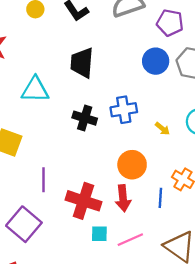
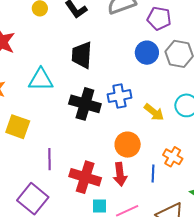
black cross: (85, 118) -> (85, 104), size x1.4
yellow arrow: (162, 129) -> (154, 112), size x1.5

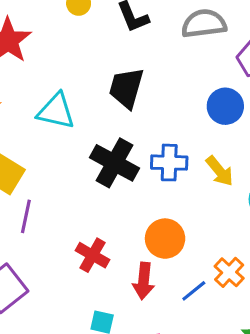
yellow arrow: (154, 112) -> (220, 171), moved
purple line: (49, 159) -> (26, 216), moved
blue line: (153, 173) -> (194, 291), turned 36
red cross: (85, 177) -> (92, 255), moved, size x0.7

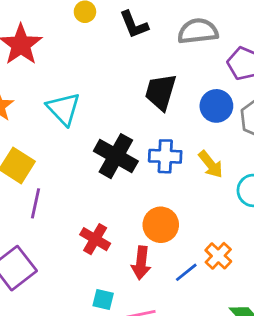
black trapezoid: (126, 88) -> (161, 92), moved
cyan triangle: (56, 111) -> (64, 109), turned 33

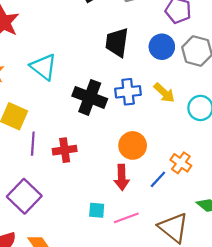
red cross: (95, 239) -> (65, 150), moved, turned -30

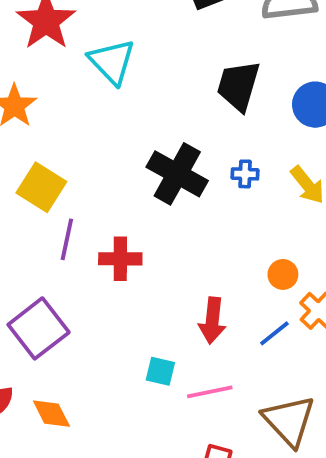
cyan triangle: (44, 67) -> (112, 62), moved
blue cross: (128, 92) -> (245, 174), size x0.6
orange circle: (133, 145) -> (283, 274), moved, size x0.6

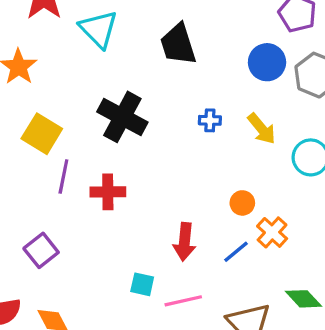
black trapezoid: (238, 86) -> (178, 44), moved, turned -33
black cross: (177, 174) -> (122, 117), moved
purple square: (39, 328) -> (41, 250), size x0.7

